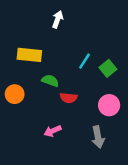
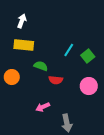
white arrow: (58, 19) -> (22, 21), moved
gray arrow: (98, 137) -> (67, 123), moved

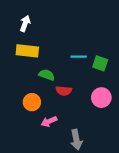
cyan line: (69, 50) -> (79, 57), turned 56
green square: (88, 56) -> (100, 63), turned -32
orange circle: (12, 77) -> (32, 102), moved

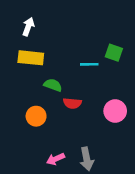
green square: (100, 63) -> (114, 53), moved
pink arrow: (49, 121) -> (56, 159), moved

